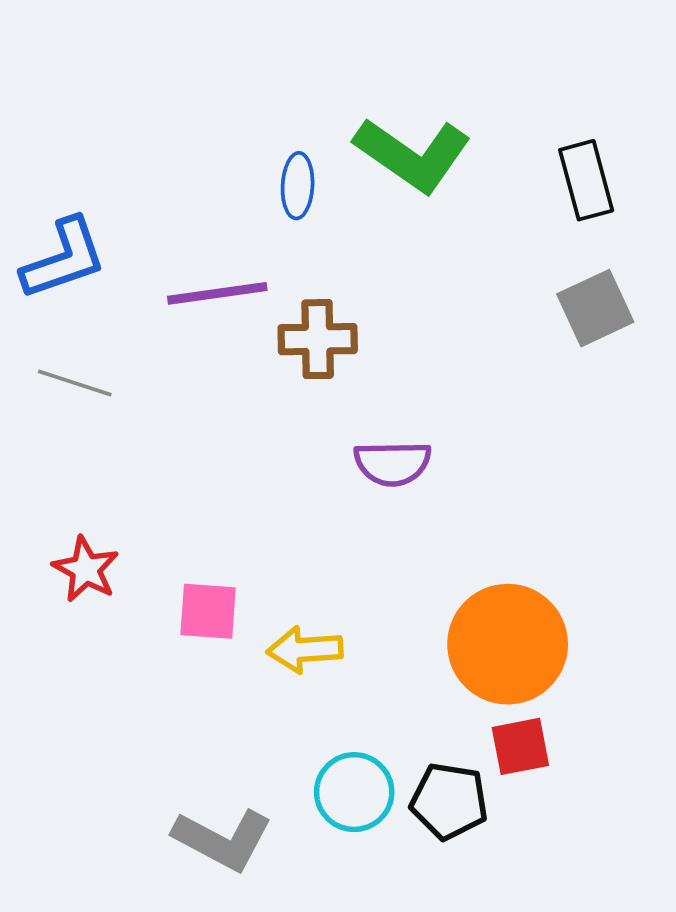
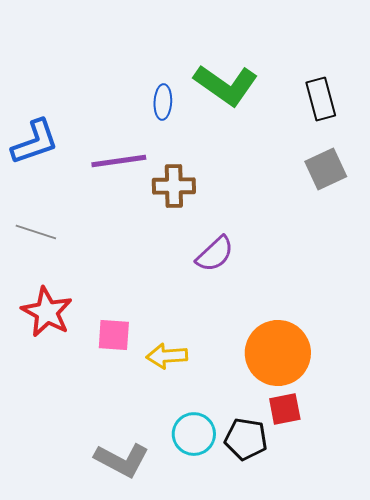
gray line: (75, 383) -> (36, 232), moved
purple semicircle: (393, 463) -> (215, 254), turned -42
red star: (86, 569) -> (47, 312), size x1.4

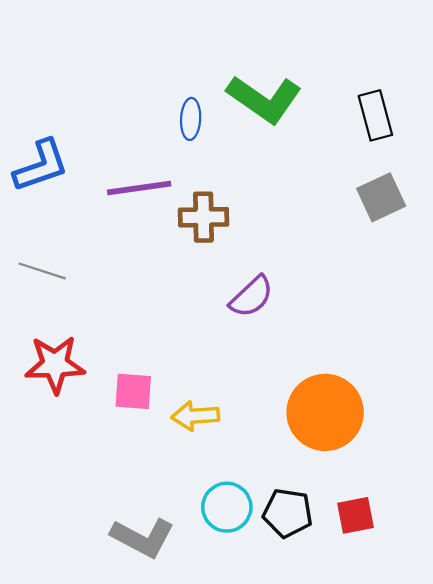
red star: (47, 312) -> (55, 364), turned -30
red square: (285, 409) -> (355, 515), moved

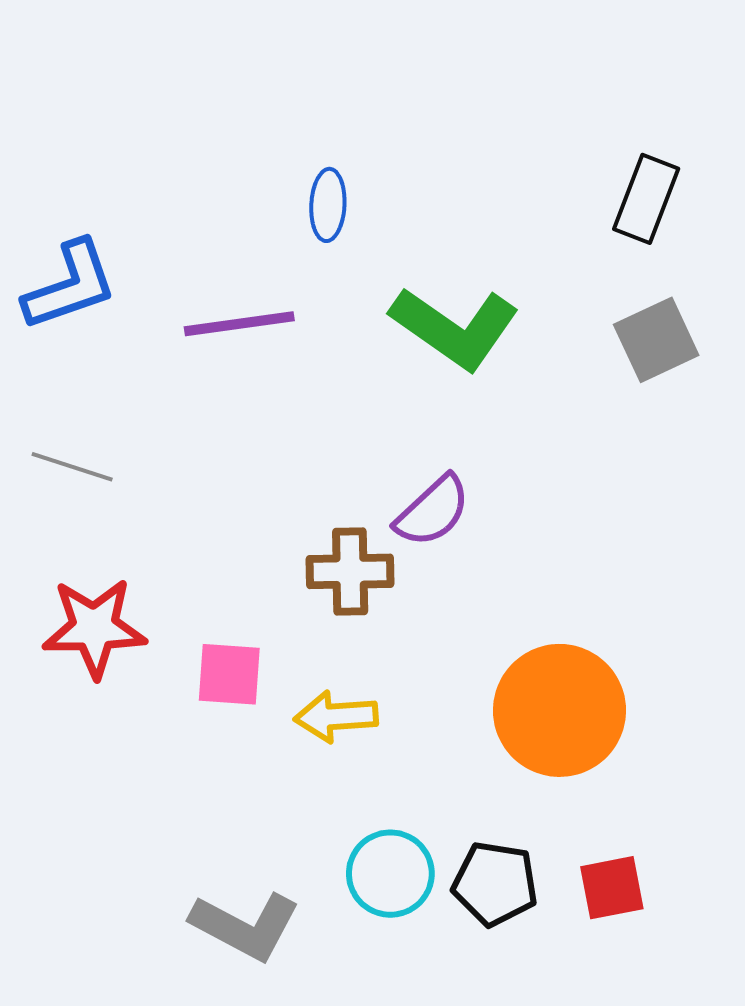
green L-shape: (264, 99) -> (455, 328), moved
black rectangle: (375, 115) -> (646, 199), turned 36
brown cross: (203, 217) -> (350, 571), moved

